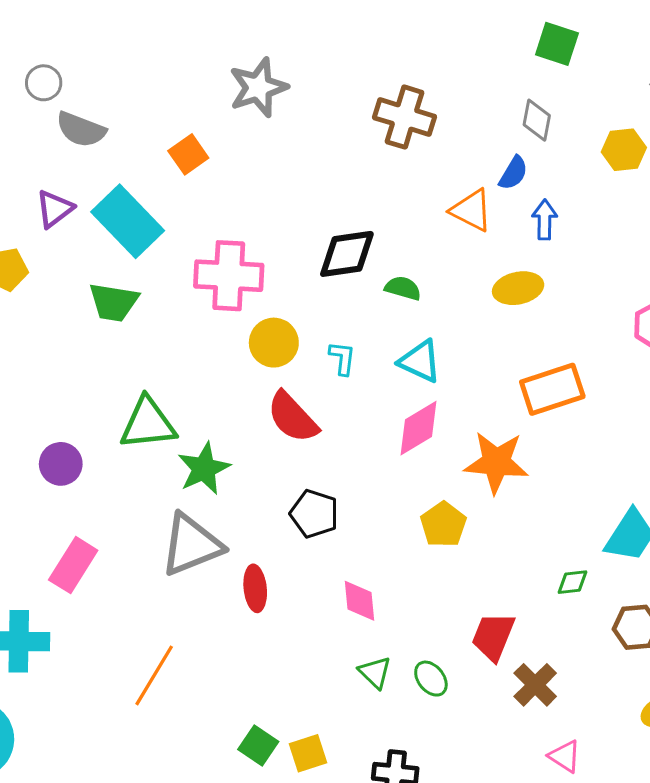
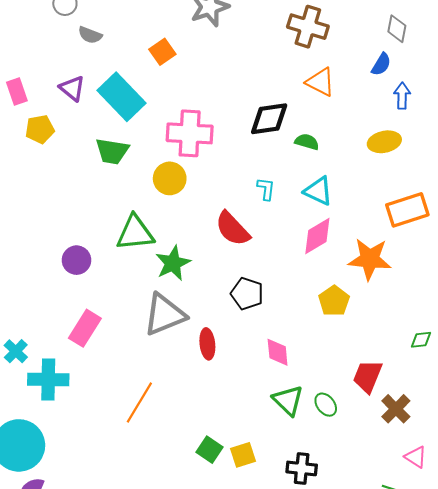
gray semicircle: (81, 129) -> (90, 35), size x0.7
purple triangle: (55, 209) -> (72, 88), turned -44
orange triangle: (471, 210) -> (320, 82), moved
yellow circle: (274, 343) -> (170, 178), moved
green triangle: (375, 672) -> (288, 400), size x1.4

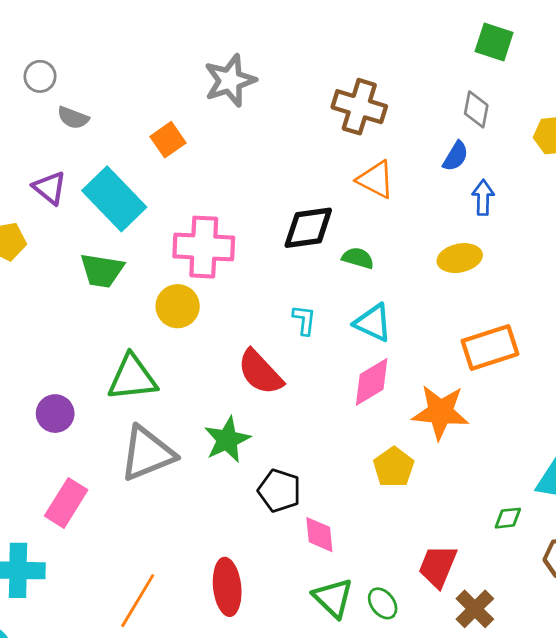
green star: (173, 263) -> (227, 440), moved
black pentagon: (247, 294) -> (279, 491), moved
gray triangle: (164, 315) -> (147, 453), moved
red ellipse: (207, 344) -> (227, 587), moved, size x1.4

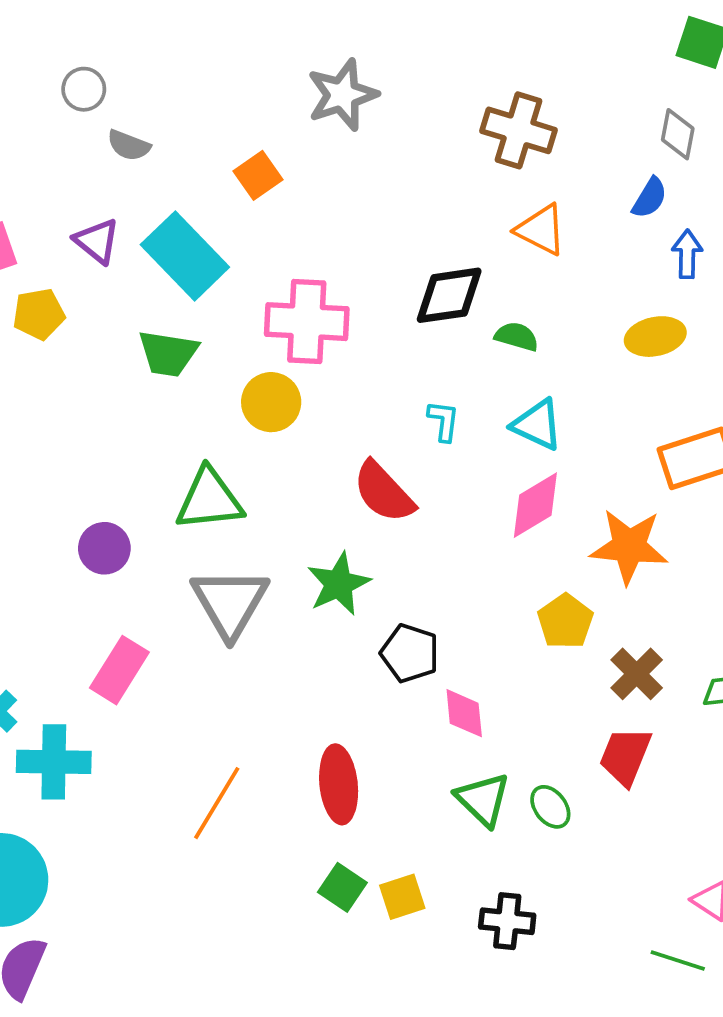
gray triangle: (147, 453) -> (230, 603), turned -38
brown cross: (475, 609) -> (637, 674), moved

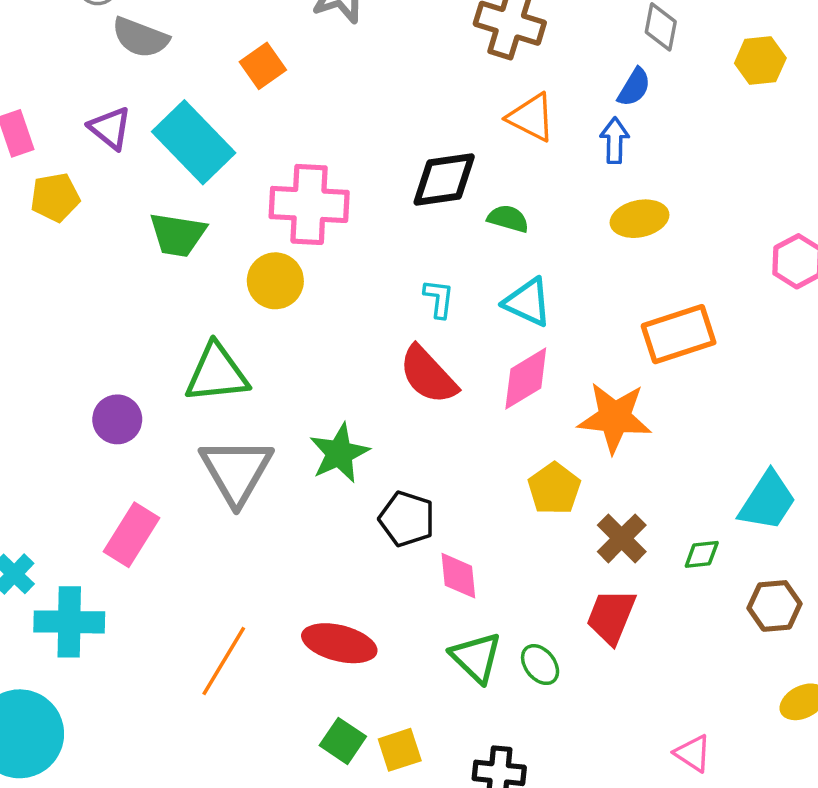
gray semicircle: (129, 145) -> (140, 37), size x1.4
blue arrow: (687, 254) -> (615, 140), moved
red semicircle: (384, 492) -> (428, 375), moved
red ellipse: (339, 784) -> (339, 643), turned -70

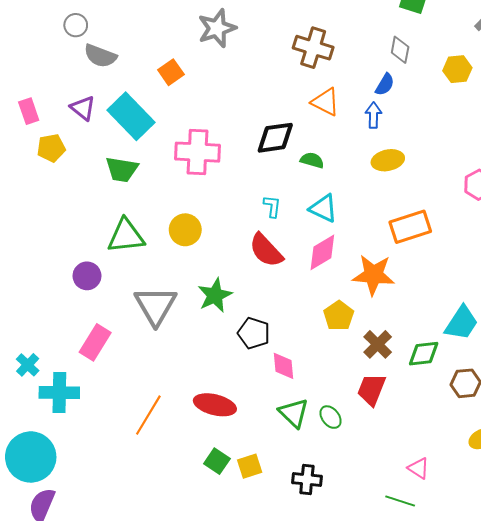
yellow circle: (275, 281) -> (185, 230), moved
green triangle: (217, 373) -> (126, 236), moved
green diamond: (702, 554) -> (424, 354), size x1.5

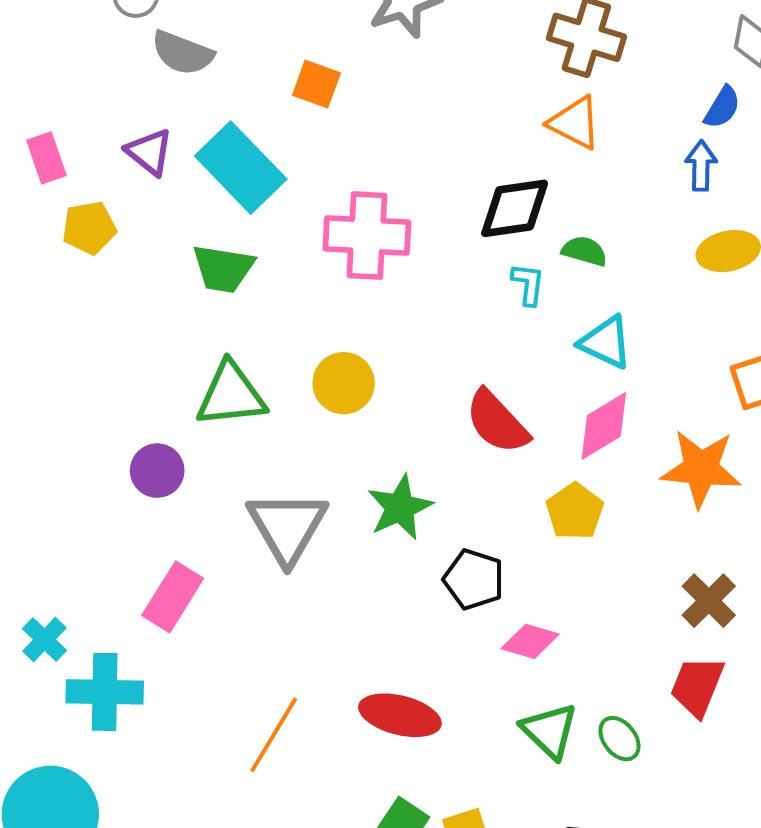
orange square: (171, 72) -> (316, 84), turned -35
orange triangle: (325, 102) -> (575, 123), moved
cyan L-shape: (272, 206) -> (528, 284), moved
yellow pentagon: (339, 316) -> (575, 511), moved
pink diamond: (283, 366) -> (530, 641), turned -68

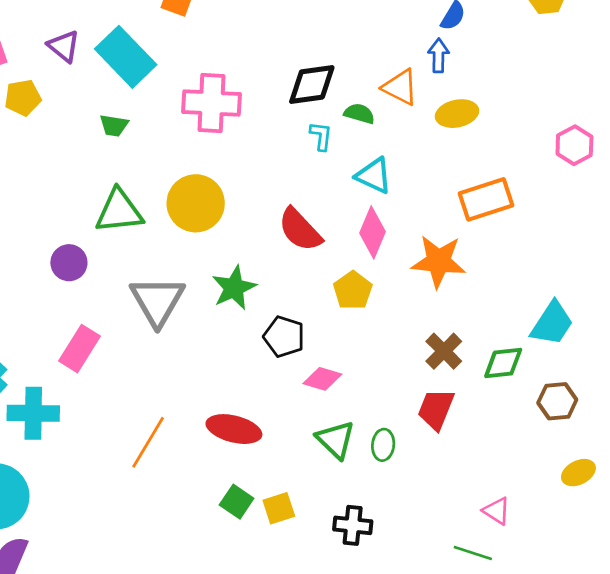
orange triangle: (575, 123) -> (400, 87), moved
green trapezoid: (223, 269) -> (114, 125), size x0.7
yellow circle: (344, 383) -> (196, 203), size x1.4
pink diamond: (604, 426) -> (373, 232), turned -36
green ellipse: (619, 739) -> (383, 445), turned 44

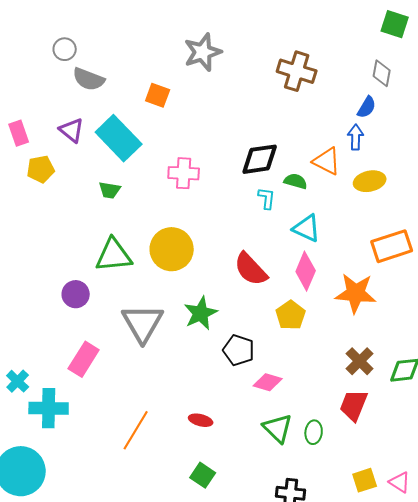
pink cross: (211, 103) -> (184, 173), size x0.7
red ellipse: (234, 429) -> (201, 420), size x0.6
yellow square: (279, 508) -> (365, 480), moved

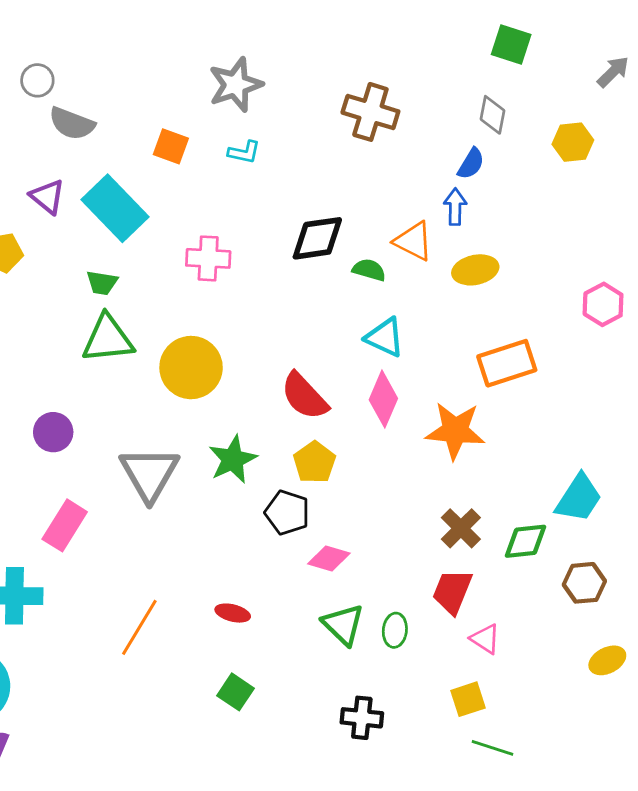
cyan L-shape: (267, 198) -> (244, 152), moved, turned 95
green triangle: (114, 255) -> (108, 339), moved
yellow pentagon: (291, 315) -> (314, 462), moved
pink triangle: (400, 482) -> (485, 639), moved

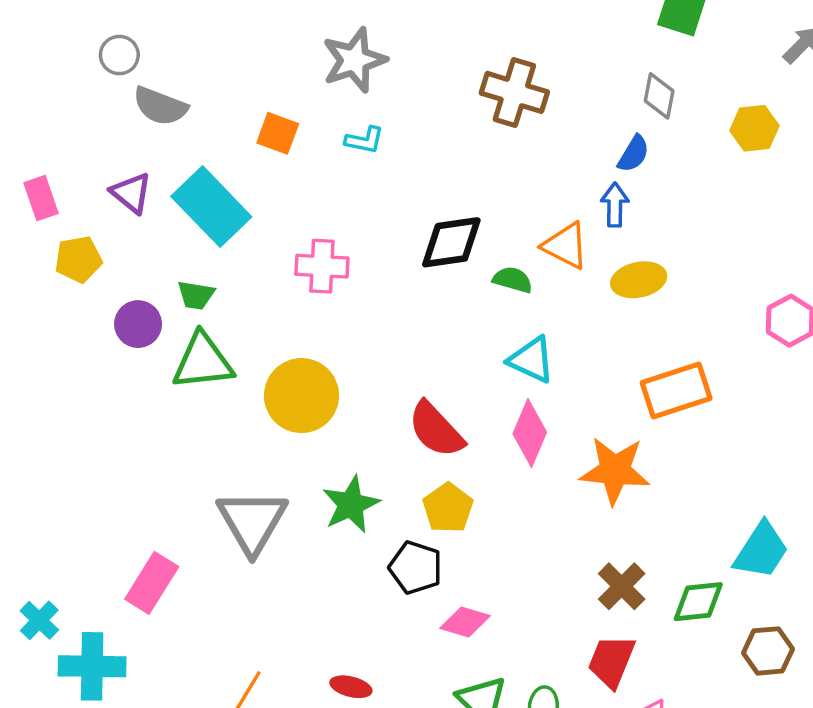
purple circle: (53, 432) -> (138, 324), moved

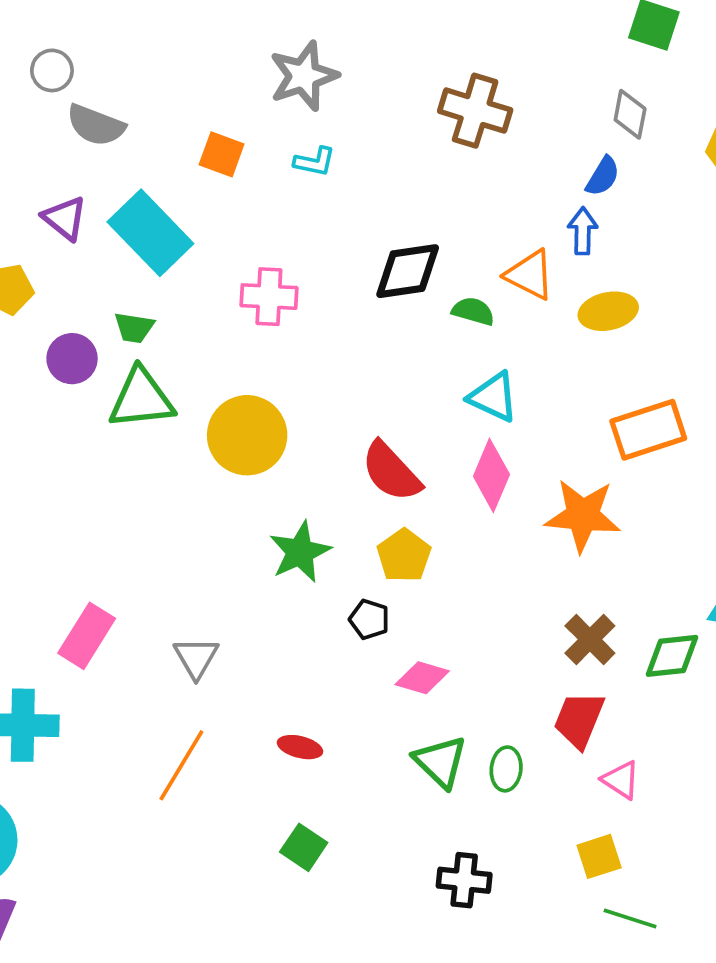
gray triangle: (252, 522) -> (196, 658), moved, size x0.6
black pentagon: (416, 568) -> (369, 619), size x0.7

